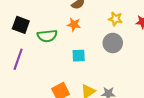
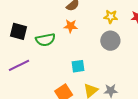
cyan square: (79, 56) -> (78, 66), moved
purple line: (18, 59) -> (19, 65), turned 50

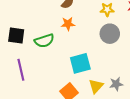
purple line: (19, 65) -> (21, 70), turned -70
cyan square: (78, 66) -> (80, 63), size x1.5

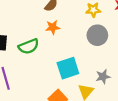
gray star: (116, 84) -> (103, 77), moved

